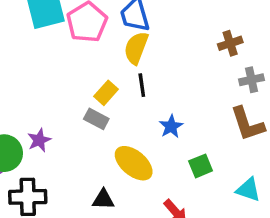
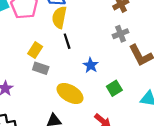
gray cross: (252, 80) -> (121, 34), moved
yellow rectangle: (106, 93) -> (35, 50), moved

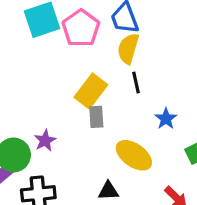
yellow rectangle: (35, 50) -> (91, 91), size x1.5
gray rectangle: (41, 68) -> (96, 117), turned 63

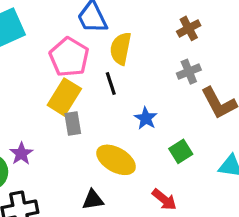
pink pentagon: (81, 28) -> (69, 57), moved
yellow semicircle: (128, 49) -> (121, 49), moved

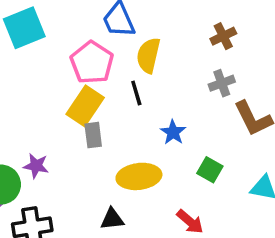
green square: (181, 151) -> (210, 170), turned -30
purple star: (21, 154) -> (36, 166), turned -30
yellow ellipse: (116, 160) -> (139, 176), turned -39

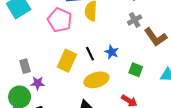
black line: (136, 93) -> (90, 54), moved
yellow rectangle: (85, 106) -> (67, 61), moved
gray rectangle: (93, 135) -> (25, 66), moved

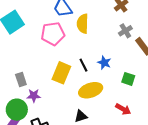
pink pentagon: (60, 20) -> (53, 34), turned -30

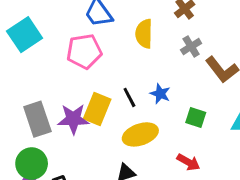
yellow semicircle: (83, 24) -> (144, 34), moved
gray rectangle: (21, 79) -> (37, 119), size x1.6
purple star: (34, 96) -> (73, 119), moved, size x1.5

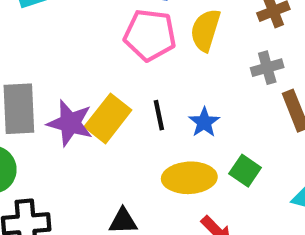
pink pentagon: (84, 51) -> (150, 35), moved
yellow ellipse: (140, 134) -> (189, 178), moved

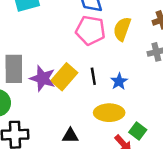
green square: (245, 171) -> (138, 131), moved

